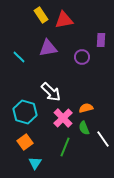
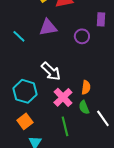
orange semicircle: (86, 108) -> (86, 87), turned 112
green line: (65, 147) -> (65, 126), turned -36

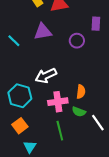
white arrow: (51, 71) -> (46, 76), turned 110
pink cross: (63, 97) -> (58, 102), turned 36
green semicircle: (84, 107) -> (79, 112), turned -48

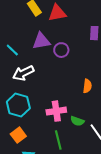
purple circle: (77, 41) -> (61, 50), moved
white arrow: (46, 76) -> (23, 73), moved
orange semicircle: (81, 92) -> (87, 86), moved

